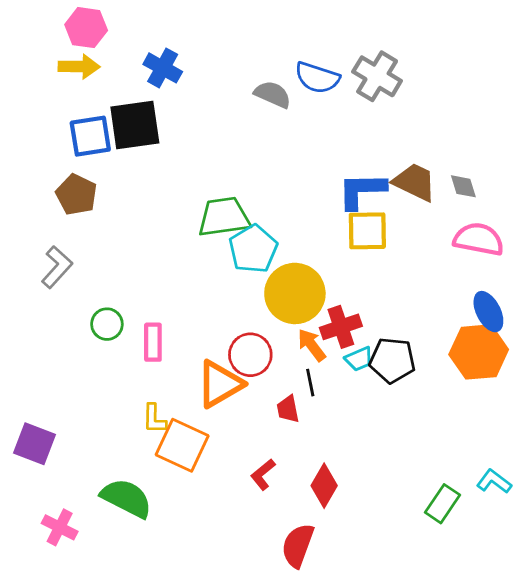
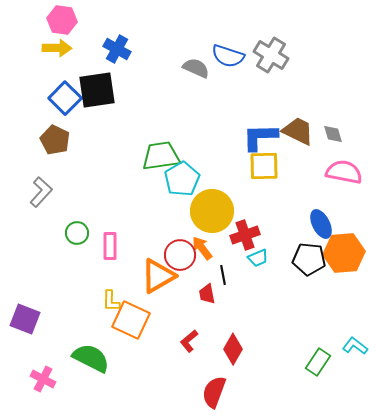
blue square: (90, 136) -> (65, 98), turned -36
blue ellipse: (488, 312) -> (321, 224), moved
orange arrow: (312, 345) -> (202, 248), moved
black pentagon: (392, 360) -> (309, 259), moved

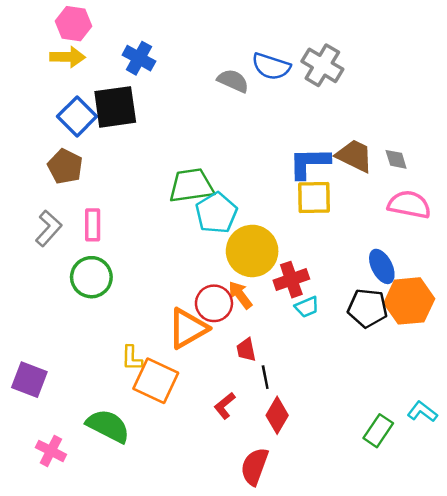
green circle: (77, 233) -> (91, 277), size x1.5
pink rectangle: (110, 246) -> (93, 225), moved
black line: (223, 275) -> (265, 377), moved

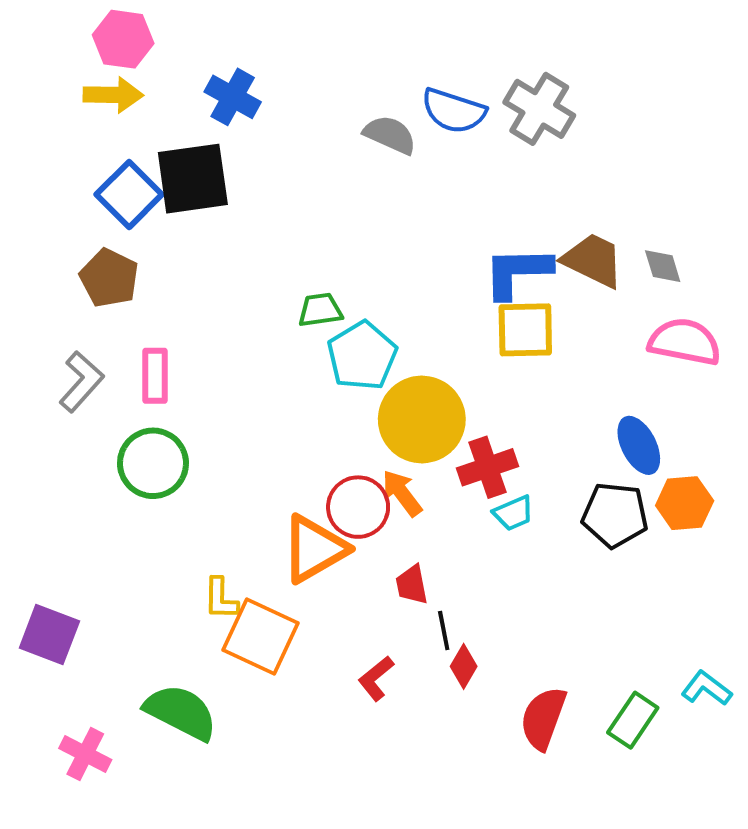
green trapezoid: (191, 186) -> (320, 310), size x0.6
orange hexagon: (409, 301) -> (685, 503), size x0.7
red diamond: (277, 415) -> (464, 666), moved, size x0.7
red semicircle: (254, 466) -> (543, 718), moved

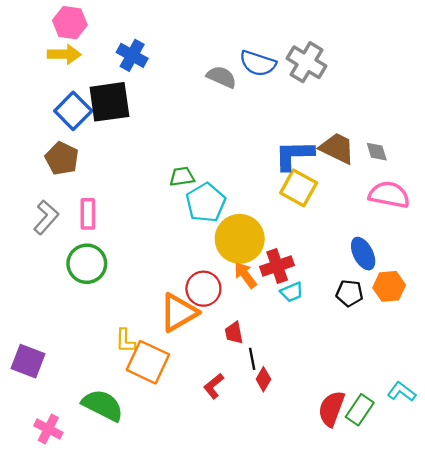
yellow square: (525, 330) -> (299, 188), turned 30
orange arrow: (402, 493) -> (245, 275), moved
black pentagon: (615, 515) -> (349, 293), size x0.7
red semicircle: (543, 718) -> (331, 409), moved

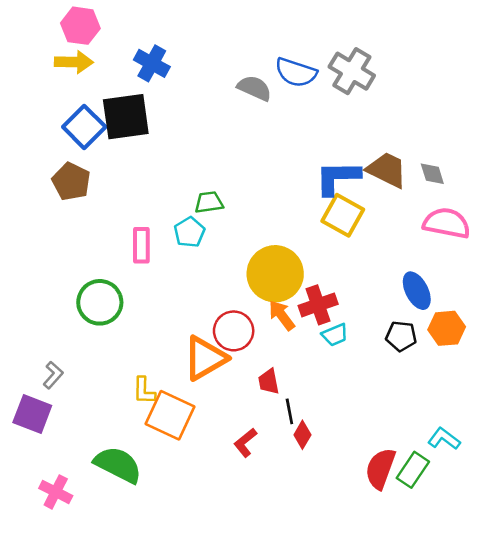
cyan pentagon: (206, 203) -> (189, 232), moved, size x0.7
pink rectangle: (88, 214) -> (141, 245), moved
gray L-shape: (46, 217) -> (53, 375), moved, size x0.7
cyan L-shape: (402, 392) -> (444, 439), moved

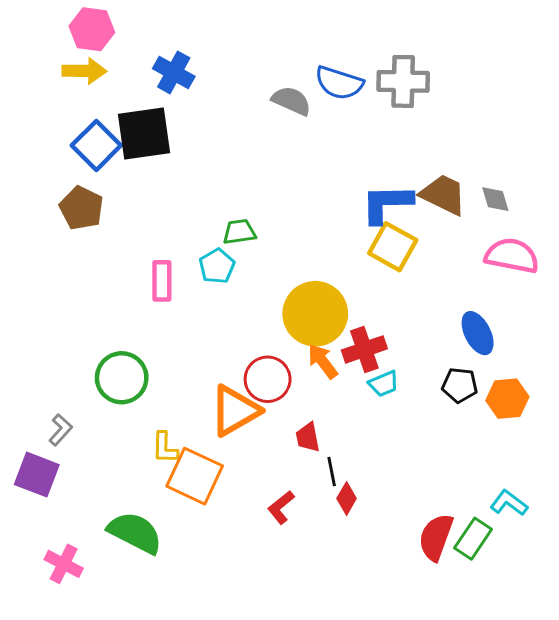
gray cross: (352, 71) -> (403, 81), turned -30
green circle: (100, 302) -> (122, 378), moved
orange hexagon: (447, 328) -> (507, 399), moved

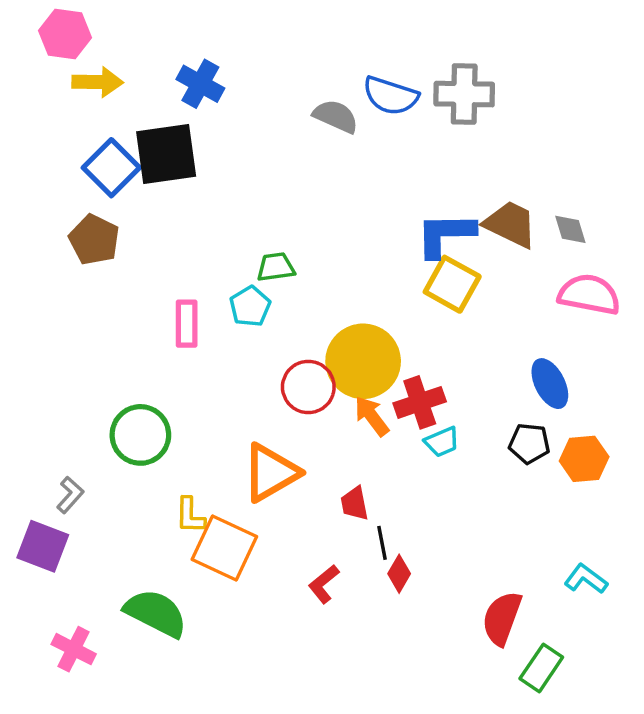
pink hexagon: (92, 29) -> (65, 34), moved
red circle: (268, 379) -> (308, 387), moved
green rectangle: (473, 539) -> (541, 668), moved

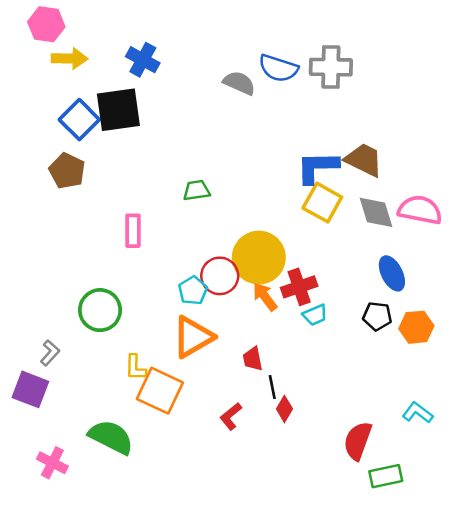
gray diamond: (570, 229) -> (376, 212), moved, size x1.5
cyan pentagon: (250, 306) -> (193, 291), moved
green rectangle: (541, 668) -> (386, 476), turned 44

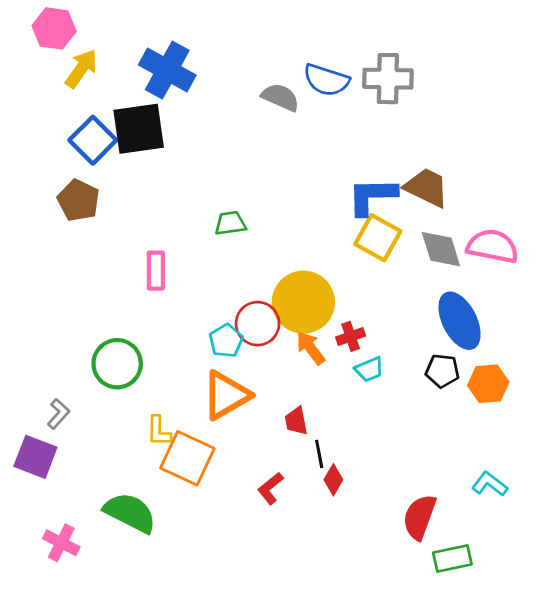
yellow arrow: (70, 58) -> (81, 69), turned -56
blue cross: (143, 60) -> (167, 70), size x1.4
blue ellipse: (392, 273) -> (460, 321), size x1.4
red cross: (299, 287) -> (351, 336), size x0.7

